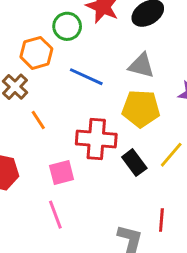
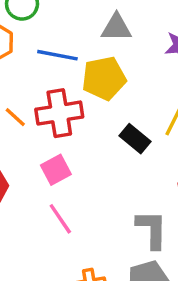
yellow pentagon: (141, 109) -> (104, 78), moved
red cross: (96, 139) -> (59, 113), moved

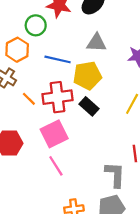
black rectangle: (135, 139) -> (89, 106), moved
pink square: (56, 170) -> (54, 134), size x1.4

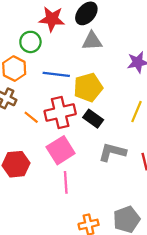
gray triangle: (96, 43) -> (92, 41), moved
pink line: (56, 166) -> (66, 182), turned 35
gray L-shape: (115, 175) -> (112, 152), moved, turned -72

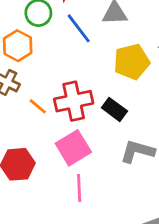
blue line: (56, 74) -> (79, 28), moved, turned 45
yellow pentagon: (88, 87) -> (132, 62), moved

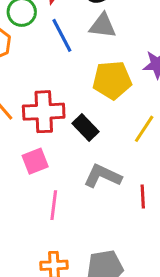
pink square: (73, 148) -> (35, 161), size x0.7
pink line: (79, 188) -> (54, 205), moved

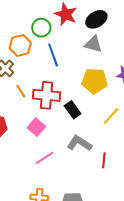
blue line: (62, 35) -> (53, 55), moved
pink square: (35, 161) -> (36, 127), turned -36
pink line: (54, 205) -> (45, 158), turned 42

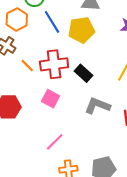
yellow pentagon: (94, 81) -> (81, 30), moved
pink line: (45, 158) -> (55, 142), moved

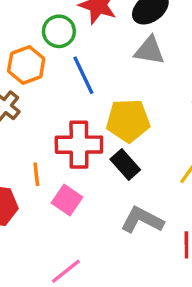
yellow pentagon: (81, 30) -> (128, 121), moved
orange line: (27, 66) -> (36, 174), moved, turned 32

